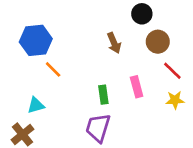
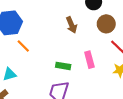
green rectangle: (103, 95) -> (63, 66), turned -72

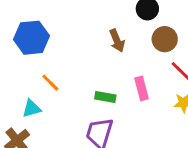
orange line: (23, 46) -> (50, 83), moved

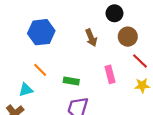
blue hexagon: (32, 38) -> (41, 32), moved
green rectangle: (105, 97) -> (71, 81), moved

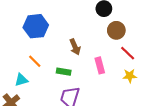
brown arrow: (91, 38) -> (75, 47), moved

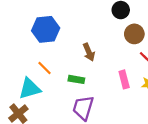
pink rectangle: (100, 65) -> (124, 79), moved
cyan triangle: (21, 80) -> (30, 89), size x1.5

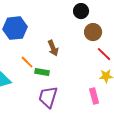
orange line: (44, 68) -> (27, 62), moved
pink rectangle: (124, 79) -> (94, 96), moved

